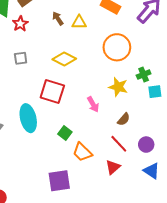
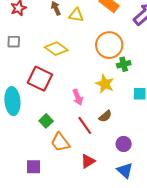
green cross: (144, 75) -> (124, 64), moved
red line: (119, 144) -> (85, 125), moved
purple square: (59, 181) -> (34, 167), size x0.7

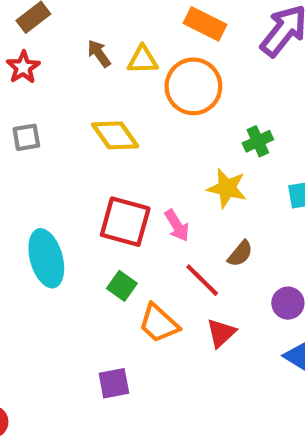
orange circle: (109, 45) -> (193, 86), moved
yellow diamond: (56, 49) -> (115, 135), turned 30
red square: (40, 79) -> (125, 222), moved
red triangle: (88, 161) -> (221, 333), moved

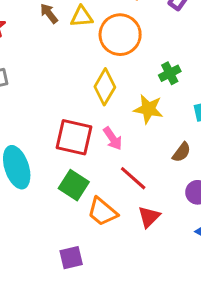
yellow diamond: (115, 135) -> (105, 87), moved, turned 68
brown semicircle: (240, 254) -> (182, 152), moved
green square: (122, 286) -> (74, 185), size x1.4

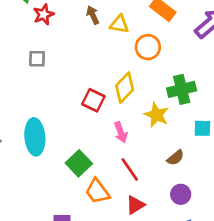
orange circle: (120, 35) -> (148, 47), size x0.7
green cross: (170, 73) -> (182, 89), size x1.5
red square: (74, 137) -> (93, 100), moved, size x0.7

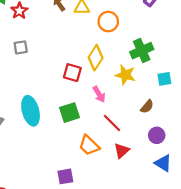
green square: (79, 163) -> (69, 113), moved, turned 36

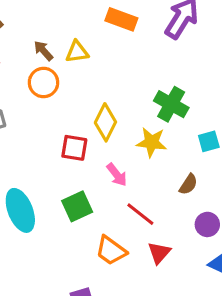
orange circle: (108, 22) -> (44, 82), moved
green cross: (142, 51) -> (171, 104), turned -30

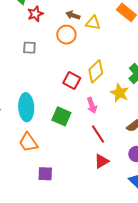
brown arrow: (43, 51) -> (73, 15), turned -48
green square: (77, 206) -> (61, 116), turned 30
orange trapezoid: (111, 251) -> (28, 142), moved

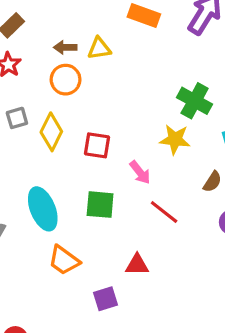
yellow diamond: (96, 71) -> (51, 132), moved
red triangle: (102, 161) -> (137, 265), moved, turned 49

